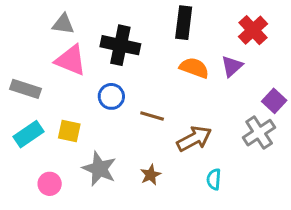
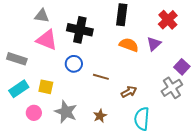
brown arrow: (194, 139) -> (129, 92), size x0.7
cyan semicircle: (214, 179) -> (142, 119), size x1.6
pink circle: (50, 184) -> (34, 113), moved

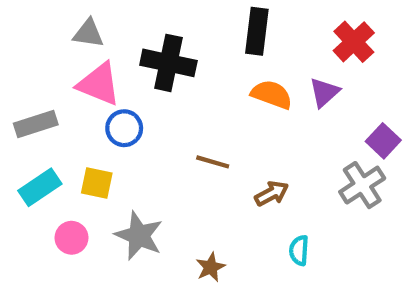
gray rectangle: (17, 59) -> (36, 124), turned -36
blue circle: (74, 64) -> (124, 128), moved
brown star: (100, 116) -> (211, 267), moved
cyan semicircle: (142, 119) -> (299, 250), size x0.6

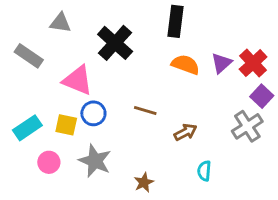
red cross: (354, 42) -> (253, 63), moved
black cross: (168, 63) -> (115, 43), turned 30
pink triangle: (99, 84) -> (78, 80), moved
gray rectangle: (36, 124) -> (29, 56), moved, turned 52
blue circle: (124, 128) -> (93, 113), moved

